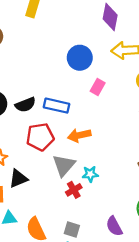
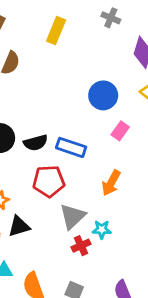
orange arrow: (79, 135) -> (111, 183), moved, turned -55

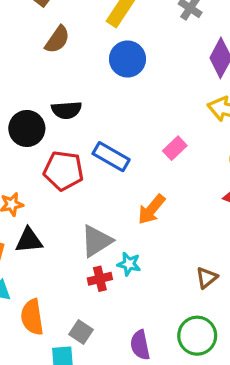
blue circle: (103, 95) -> (128, 59), moved
black semicircle: (36, 143) -> (67, 110), moved
red pentagon: (49, 181) -> (64, 171), moved

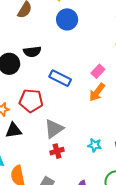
red pentagon: (64, 171) -> (31, 101), moved
orange arrow: (151, 209) -> (97, 92), moved
cyan star: (129, 264) -> (95, 145), moved

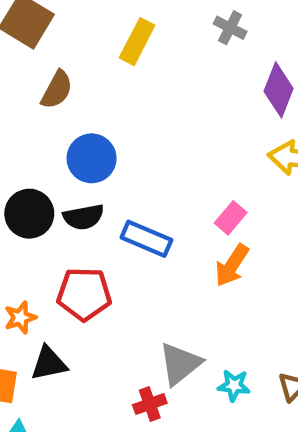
blue circle: (67, 19) -> (92, 158), moved
black semicircle: (32, 52) -> (84, 217), moved
gray triangle: (54, 129) -> (180, 364), moved

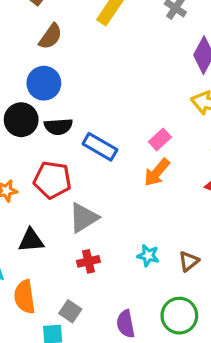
blue circle: (92, 158) -> (44, 83), moved
black triangle: (49, 363) -> (31, 240), moved
gray triangle: (180, 364) -> (84, 218), moved

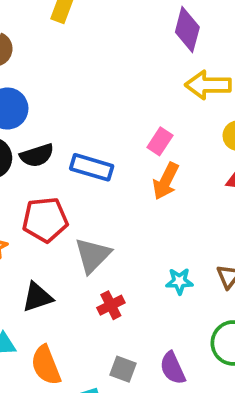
gray square: (70, 311) -> (123, 369), moved

